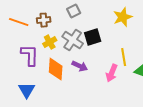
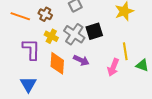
brown cross: (44, 20) -> (45, 14), turned 32
yellow cross: (50, 42) -> (51, 36), turned -32

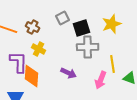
black square: (94, 31) -> (82, 28), moved
gray cross: (74, 34) -> (88, 47), moved, turned -35
orange diamond: (57, 63) -> (32, 76), moved

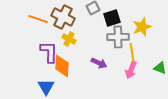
yellow star: (112, 24) -> (142, 27), moved
brown cross: (33, 27) -> (63, 17), size x1.6
yellow line: (113, 64) -> (132, 52), moved

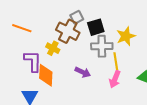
brown cross: (63, 17) -> (68, 31), moved

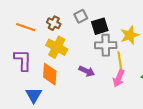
brown cross: (68, 31) -> (54, 23), moved, size x0.6
yellow cross: (53, 48) -> (57, 47), size x1.5
purple L-shape: (33, 61) -> (23, 60), moved

